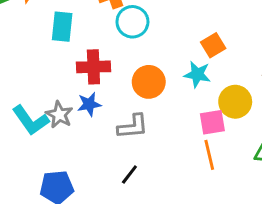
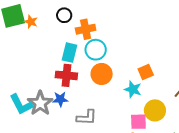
cyan rectangle: (62, 27) -> (69, 53), moved
orange circle: (149, 82) -> (102, 74), moved
gray star: (59, 115) -> (40, 103), size x1.4

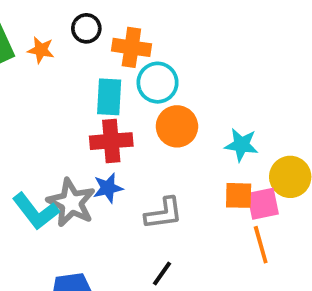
orange star: (31, 22) -> (41, 50), moved
orange cross: (86, 29) -> (131, 47), turned 30
orange square: (146, 72) -> (239, 195), moved, turned 35

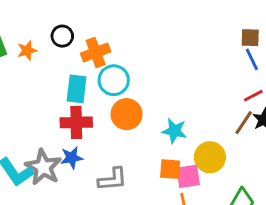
orange cross: (131, 47) -> (96, 52), turned -32
orange star: (41, 50) -> (27, 50), turned -30

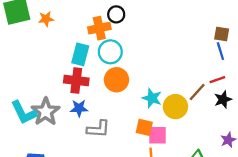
black circle: (62, 36) -> (116, 14), moved
brown line: (244, 123) -> (197, 92), moved
yellow circle: (210, 157) -> (175, 107), moved
blue star: (72, 158) -> (79, 108), moved

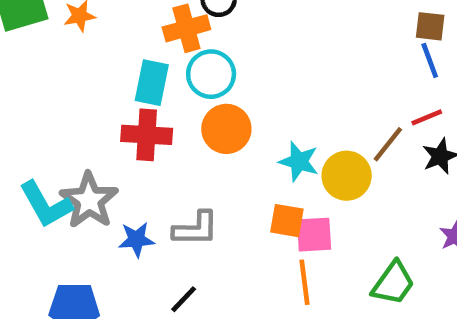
blue star: (79, 108) -> (136, 240), moved

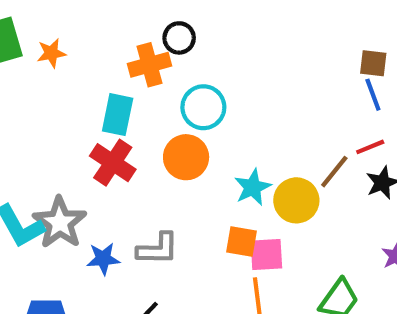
cyan circle: (211, 74) -> (203, 107), moved
red cross: (147, 135) -> (113, 163), turned 30
cyan star: (299, 162) -> (253, 187), turned 30

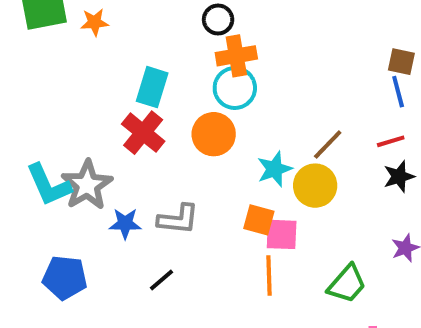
orange cross: (150, 65) -> (236, 56), moved
brown line: (334, 172) -> (328, 145), moved

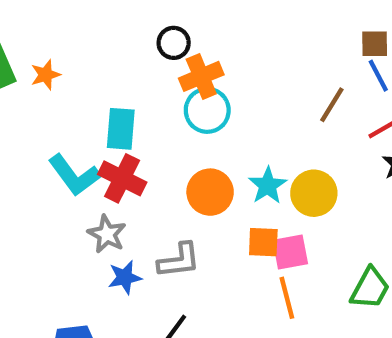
orange circle: (214, 134) -> (210, 192), moved
brown line: (328, 145) -> (332, 105), moved
cyan L-shape: (49, 185) -> (74, 175), moved
gray star: (87, 185) -> (107, 234), moved, size x0.7

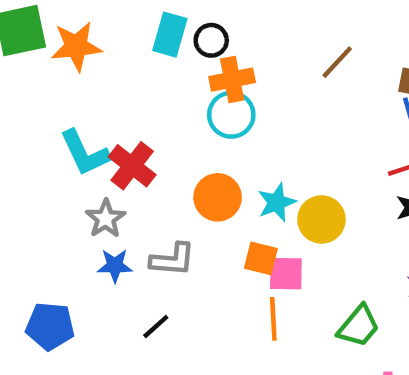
orange star: (45, 75) -> (76, 46), size x1.6
brown line: (332, 105) -> (337, 62), moved
cyan rectangle: (121, 129) -> (170, 35), moved

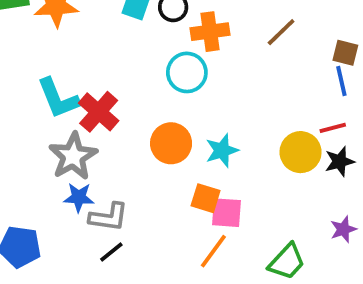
orange cross: (232, 80) -> (210, 32), moved
gray star: (106, 219) -> (73, 156), size x1.4
yellow circle: (321, 219) -> (301, 152), moved
gray L-shape: (173, 260) -> (109, 217), moved
orange line: (273, 319) -> (213, 251), turned 36

